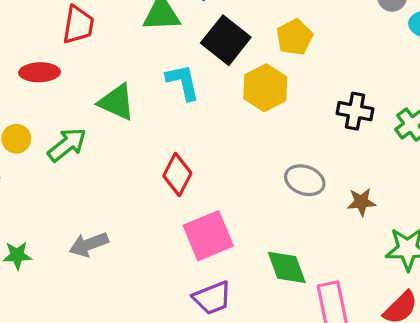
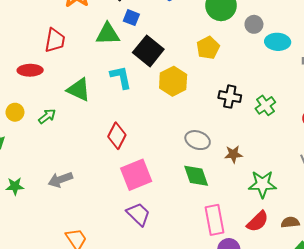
yellow pentagon: (294, 37) -> (208, 48), moved
green arrow: (67, 145) -> (47, 116), size x0.7
green diamond: (287, 267) -> (196, 176), moved
purple trapezoid: (212, 298) -> (138, 214), turned -115

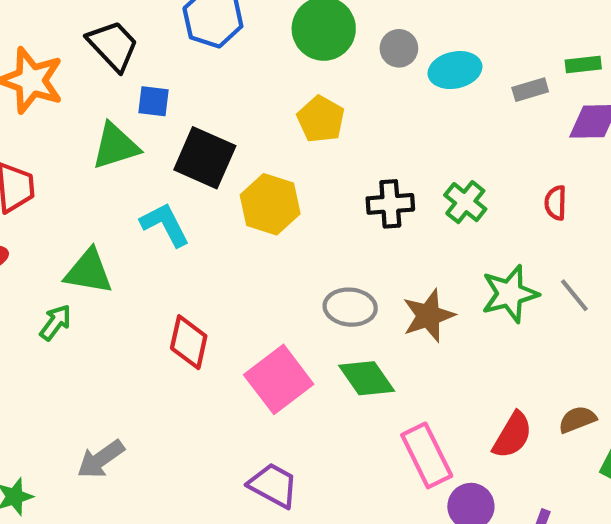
green arrow: (47, 116) -> (55, 322), moved
brown star: (233, 154) -> (428, 316), size x1.4
pink square: (136, 175) -> (279, 379), moved
green star: (262, 184) -> (510, 294), moved

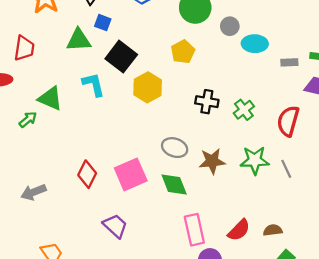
red semicircle: (556, 203) -> (288, 121), size x1.8
red diamond: (189, 342) -> (87, 174), moved

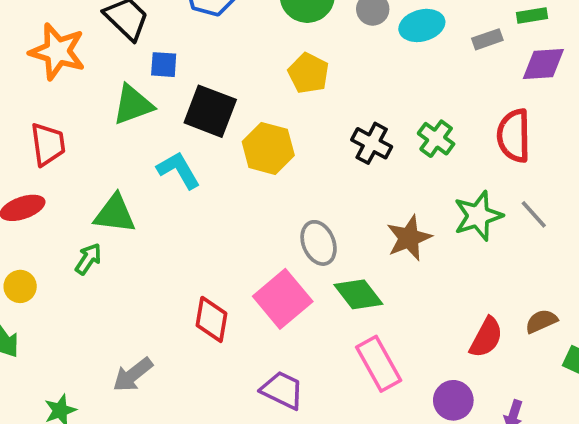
black cross: (207, 102) -> (372, 143), turned 35
gray ellipse: (175, 148) -> (319, 243), moved, turned 65
pink rectangle: (194, 230) -> (379, 364), moved

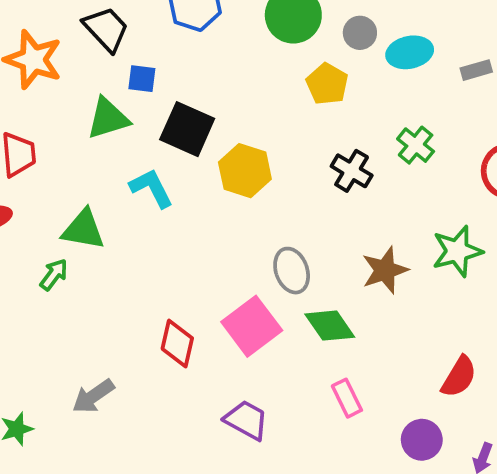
yellow pentagon: (308, 73) -> (327, 84), moved
green cross: (436, 139) -> (416, 145), moved
pink rectangle: (379, 364) -> (347, 398), size x0.7

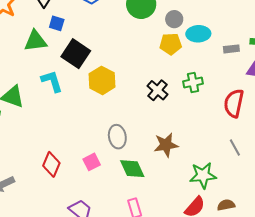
yellow pentagon: (327, 84) -> (171, 44), moved, turned 30
green cross: (416, 145) -> (193, 83), turned 30
green star: (457, 251) -> (203, 175), moved
pink square: (252, 326) -> (92, 162), size x0.6

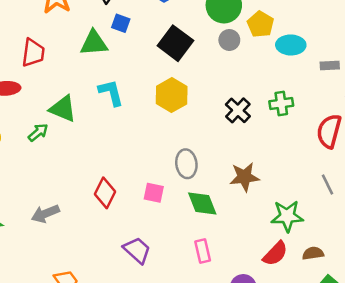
gray circle: (174, 19) -> (229, 40), moved
yellow pentagon: (171, 44) -> (260, 24), moved, turned 30
black square: (76, 54) -> (175, 43), moved
pink square: (92, 162) -> (154, 193), turned 36

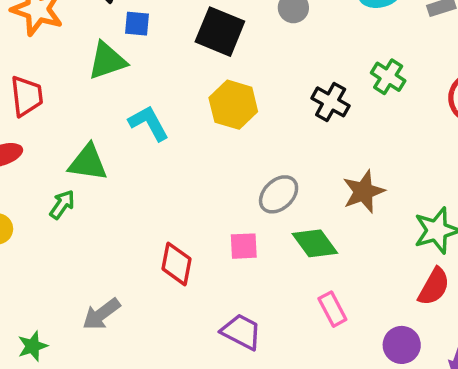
green cross: (281, 103) -> (388, 77), turned -35
gray ellipse: (186, 164) -> (279, 194), turned 68

